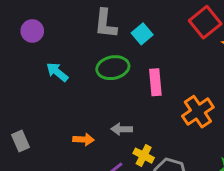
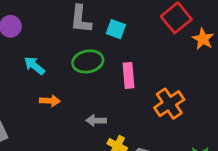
cyan square: (142, 34) -> (116, 29), turned -30
orange arrow: (84, 139) -> (50, 101), moved

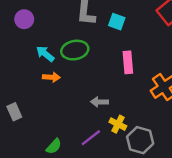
green ellipse: (88, 61) -> (75, 50), moved
orange arrow: (50, 101) -> (51, 77), moved

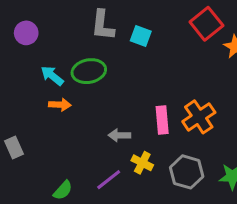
pink rectangle: (128, 62) -> (162, 120), moved
gray hexagon: (140, 140) -> (187, 172), moved

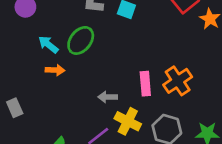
green ellipse: (89, 71) -> (81, 40), turned -40
yellow cross: (142, 163) -> (128, 121), size x1.4

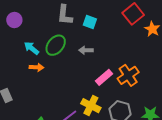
pink rectangle: (145, 84) -> (104, 77), turned 54
gray arrow: (108, 97) -> (86, 50), moved

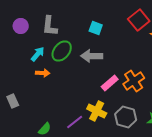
gray L-shape: (65, 15) -> (50, 26), moved
cyan arrow: (32, 48) -> (38, 54), turned 91
gray arrow: (86, 50) -> (92, 56), size x1.5

